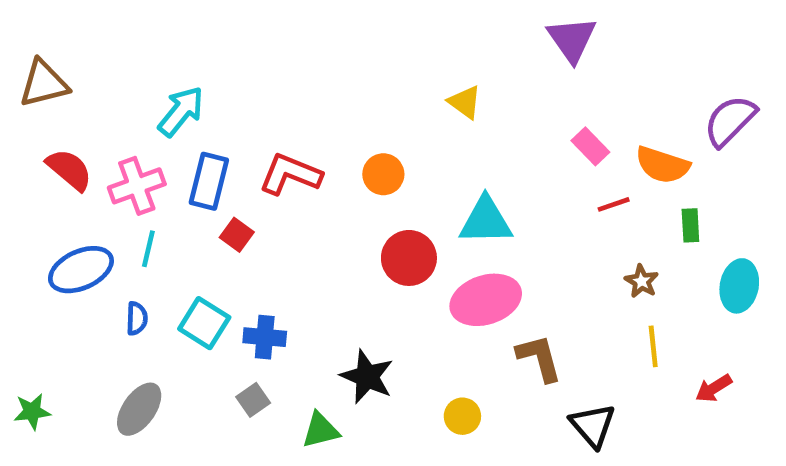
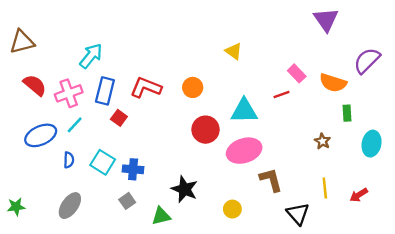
purple triangle: (572, 39) -> (326, 20), moved
red line: (614, 204) -> (282, 94), moved
cyan line: (148, 249) -> (75, 125), turned 30
yellow line: (653, 346) -> (325, 188), moved

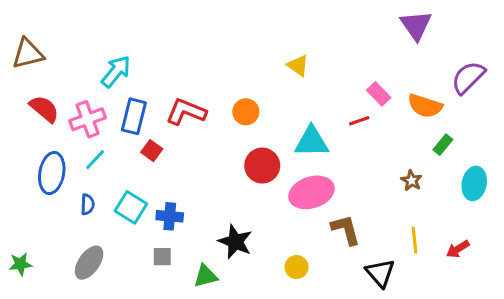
green rectangle: (347, 113) -> (443, 145), turned 42
blue ellipse: (41, 135) -> (52, 173), turned -56
gray square: (127, 201) -> (162, 257), turned 35

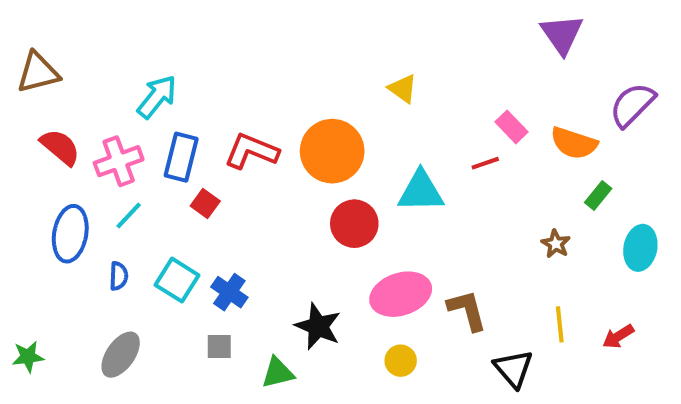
orange circle: (246, 112) -> (332, 151), size x1.8
pink ellipse: (311, 192) -> (401, 294), moved
blue cross: (170, 216) -> (229, 292), turned 30

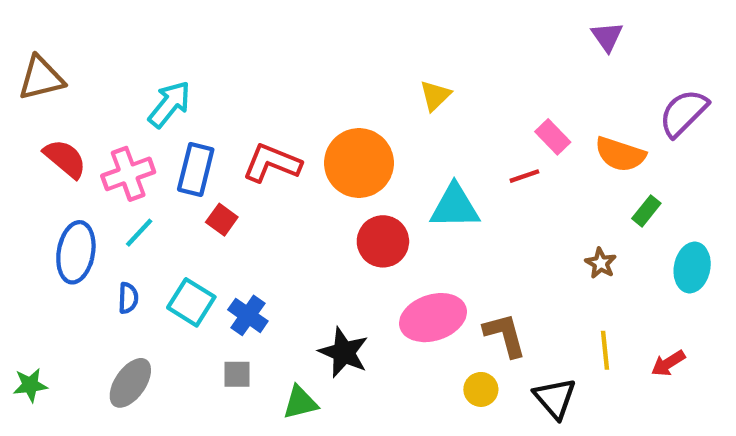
purple triangle: (562, 34) -> (607, 37), size x0.7
yellow triangle: (403, 89) -> (435, 95), turned 40
yellow circle: (401, 361) -> (481, 389), moved

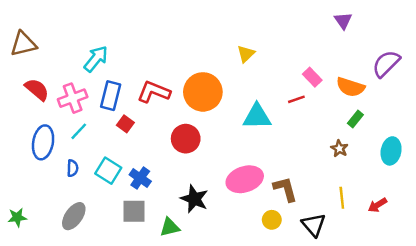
green rectangle: (646, 211) -> (355, 119), moved
red circle: (383, 241) -> (186, 139), moved
gray square: (237, 374) -> (134, 211), size x1.5

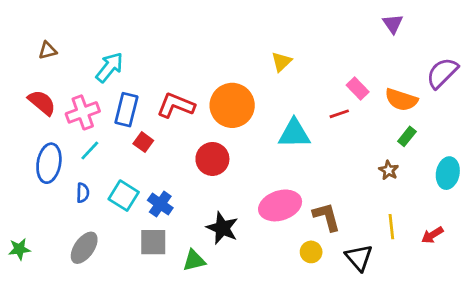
brown triangle: (23, 44) -> (48, 50), moved, size x0.6

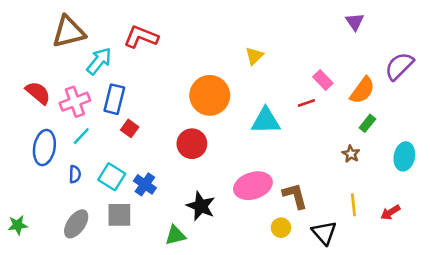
brown triangle: (48, 50) -> (69, 32), moved, size x2.0
orange semicircle: (401, 100) -> (362, 90), turned -72
red L-shape: (176, 105) -> (141, 37), moved
gray square: (153, 242) -> (119, 215), moved

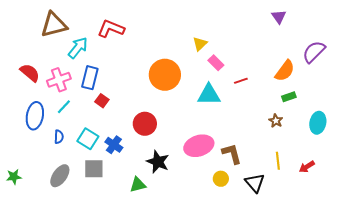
pink rectangle: (323, 80) -> (216, 63), moved
green rectangle: (367, 123) -> (289, 97), turned 32
red circle: (192, 144) -> (145, 124), moved

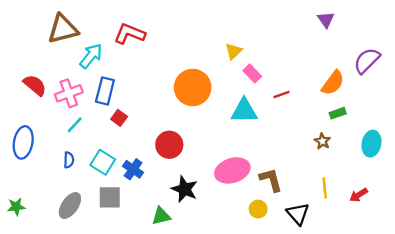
blue ellipse: (35, 116) -> (23, 142), moved

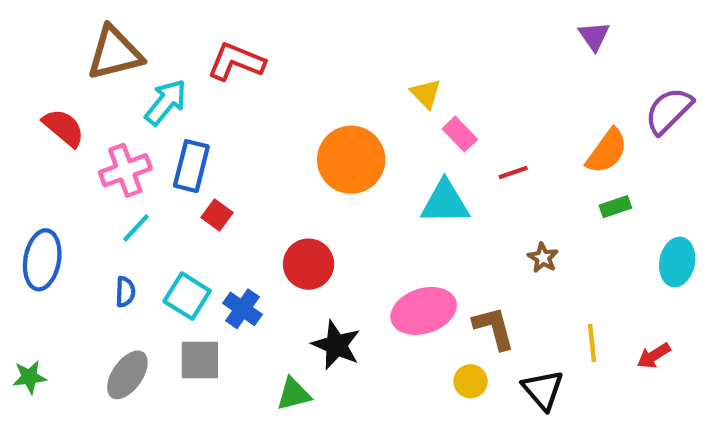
yellow triangle: (234, 51) -> (426, 94), turned -30
red semicircle: (35, 85) -> (63, 128), moved
brown star: (322, 141) -> (543, 258), moved

